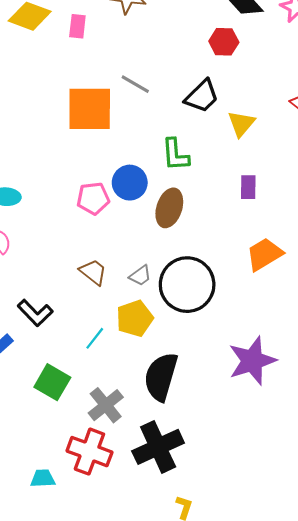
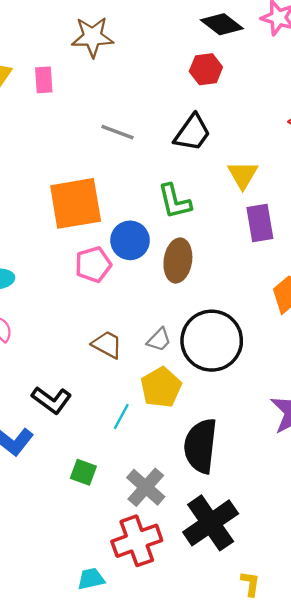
orange square: (90, 109) -> (76, 203), moved
yellow triangle: (241, 124) -> (243, 175), moved
purple rectangle: (248, 187) -> (260, 223), size x1.4
green square: (52, 382) -> (83, 472), size x0.7
red cross: (89, 452) -> (137, 541), turned -30

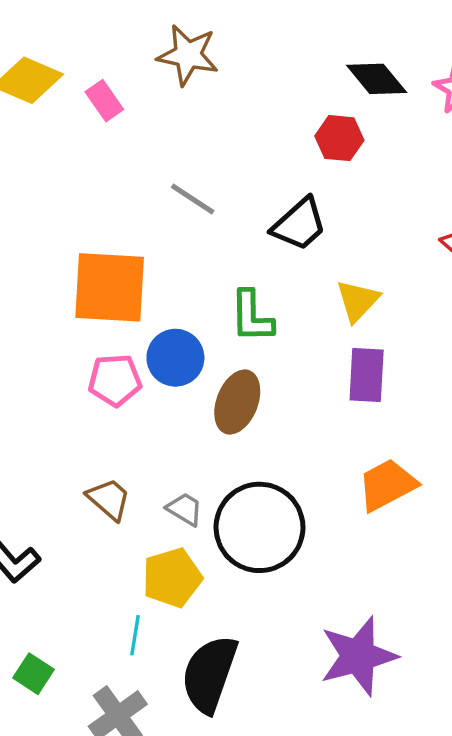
pink rectangle: (44, 80) -> (104, 101), turned -44
gray trapezoid: (159, 340) -> (185, 509), turned -116
cyan line: (121, 416) -> (135, 635), moved, turned -32

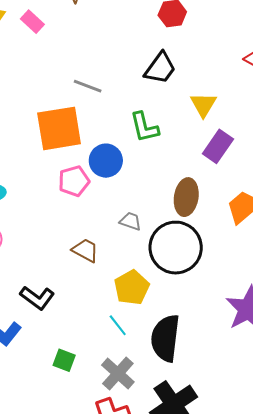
gray line: (193, 199) -> (88, 86), moved
purple rectangle: (367, 375) -> (218, 146), turned 44
brown ellipse: (237, 402) -> (186, 197), moved
gray trapezoid: (185, 509) -> (131, 221), moved
cyan line: (135, 635) -> (118, 325), turned -35

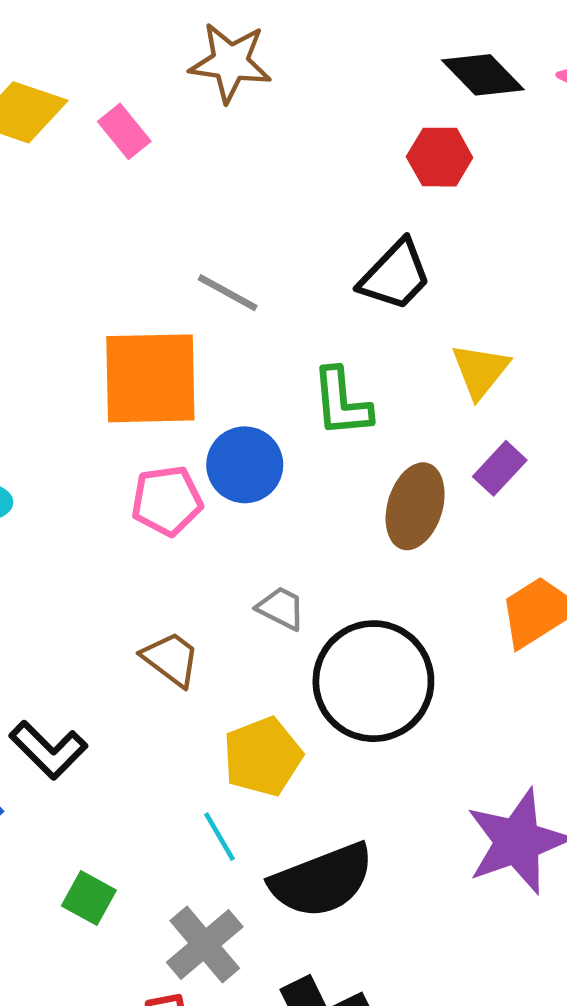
purple rectangle: (218, 146) -> (500, 468), size x0.7
brown ellipse: (186, 197) -> (415, 506), moved
black semicircle: (165, 338) -> (322, 880), turned -126

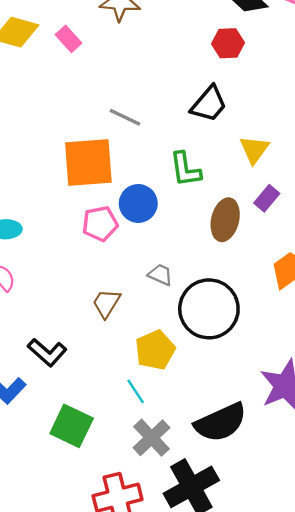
brown trapezoid: (171, 659) -> (106, 303), turned -92
black semicircle: (322, 880) -> (221, 422), moved
green square: (89, 898) -> (72, 426), size x1.6
gray cross: (205, 944) -> (152, 438), moved

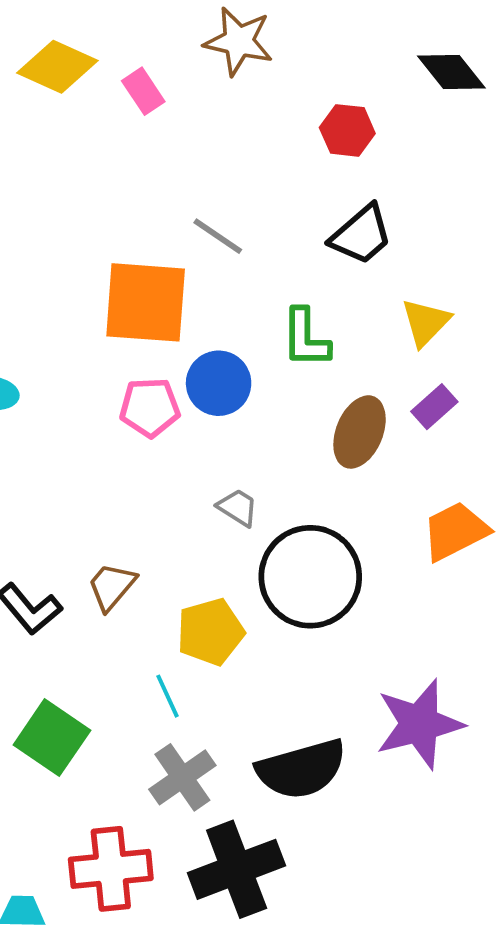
red hexagon: (228, 43) -> (347, 130), moved
brown trapezoid: (106, 303) -> (112, 586), moved

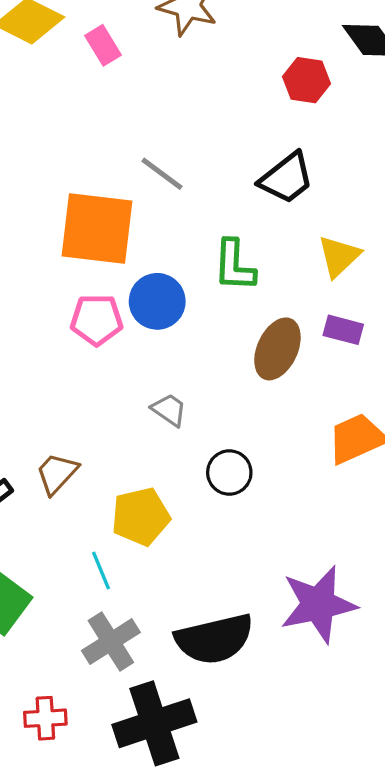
red hexagon: (347, 130) -> (307, 80), moved
purple rectangle: (434, 407) -> (343, 330), turned 54
black circle: (310, 577) -> (229, 473), size x0.5
red cross: (111, 869) -> (45, 718), size x0.6

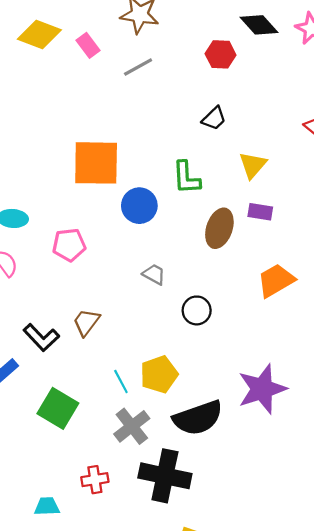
gray line: (162, 174) -> (138, 67), moved, turned -60
black trapezoid: (286, 178) -> (214, 118), size x0.7
pink pentagon: (97, 320) -> (69, 245), moved
yellow pentagon: (141, 517) -> (159, 374), moved
black cross: (154, 723) -> (165, 476), turned 36

